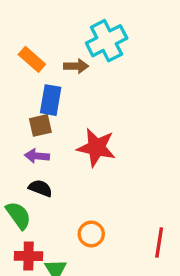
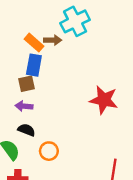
orange rectangle: (32, 59) -> (34, 43), moved
red star: (96, 148) -> (104, 100), moved
orange circle: (91, 234) -> (49, 151), moved

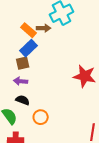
blue rectangle: (34, 65) -> (29, 48), turned 36

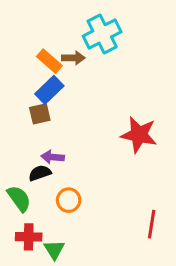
purple arrow: (21, 81) -> (53, 157), moved
black semicircle: (23, 100) -> (40, 173), turned -40

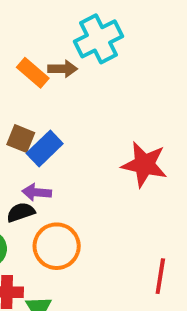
blue rectangle: (49, 90) -> (45, 149), moved
brown square: (40, 114) -> (21, 139), turned 35
orange circle: (69, 200) -> (57, 246), size x1.5

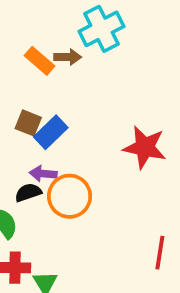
orange circle: (57, 246) -> (70, 196), moved

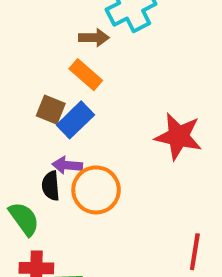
orange rectangle: (39, 61) -> (86, 75), moved
black semicircle: (28, 192) -> (51, 186), turned -76

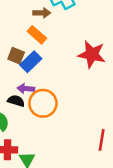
red star: (178, 136) -> (92, 54), moved
black semicircle: (51, 186) -> (16, 101), turned 112

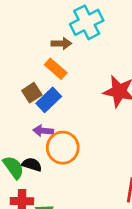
brown square: (16, 56) -> (32, 93), turned 35
black semicircle: (16, 101) -> (32, 165), moved

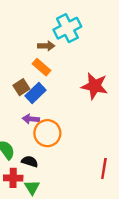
black semicircle: (32, 165) -> (30, 161), moved

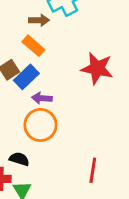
purple arrow: (31, 119) -> (42, 98), moved
red line: (104, 169) -> (93, 170), moved

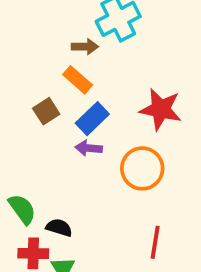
blue rectangle: (26, 77) -> (92, 119), moved
orange circle: (40, 125) -> (142, 168), moved

